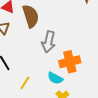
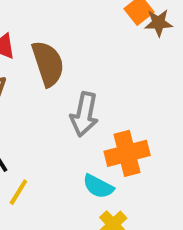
yellow line: (25, 83) -> (18, 192), moved

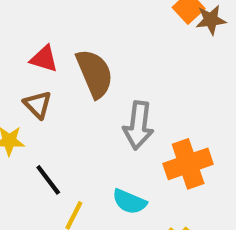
cyan semicircle: (98, 186) -> (129, 202), moved

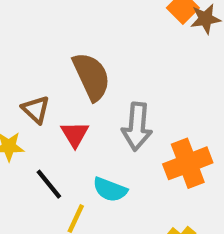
red triangle: (44, 59) -> (75, 134), moved, turned 44
cyan semicircle: (129, 202) -> (110, 190), moved

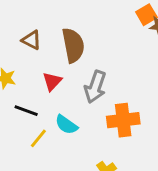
brown triangle: (36, 109) -> (31, 40), moved, turned -30
black line: (49, 184) -> (26, 111), turned -45

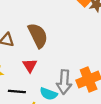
gray arrow: (95, 87) -> (64, 82), moved

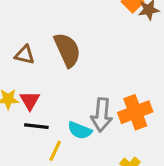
red triangle: (30, 65) -> (30, 101), moved

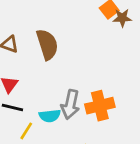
cyan semicircle: (80, 130) -> (50, 116), turned -35

